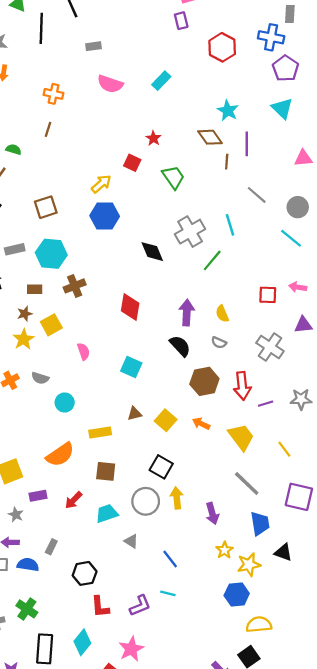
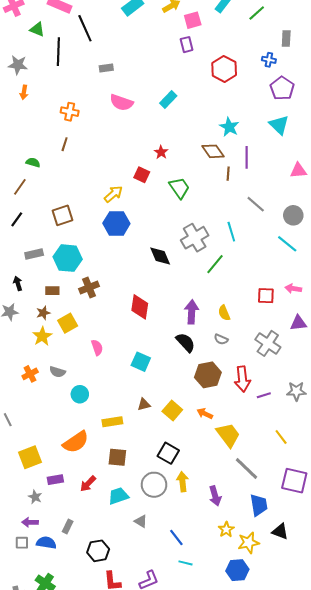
blue cross: (271, 37) -> (269, 60), size x0.6
yellow trapezoid: (241, 437) -> (228, 435), moved
cyan line: (168, 593) -> (186, 563), moved

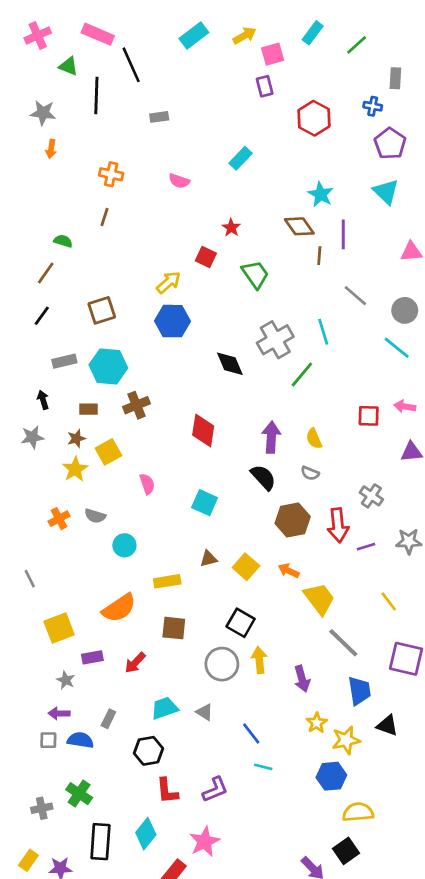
pink semicircle: (121, 103) -> (179, 181), moved, size x0.7
gray cross: (268, 343) -> (371, 496), moved, size x0.7
cyan trapezoid: (118, 496) -> (164, 708), moved

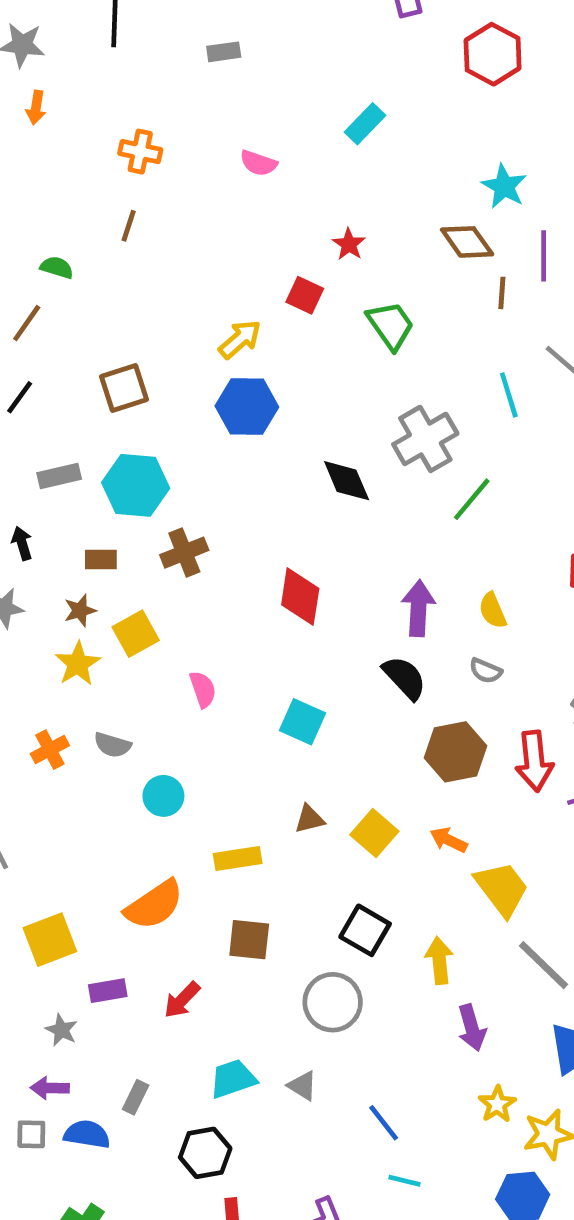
cyan line: (323, 332) -> (509, 395), moved
yellow arrow: (259, 660) -> (439, 960), moved

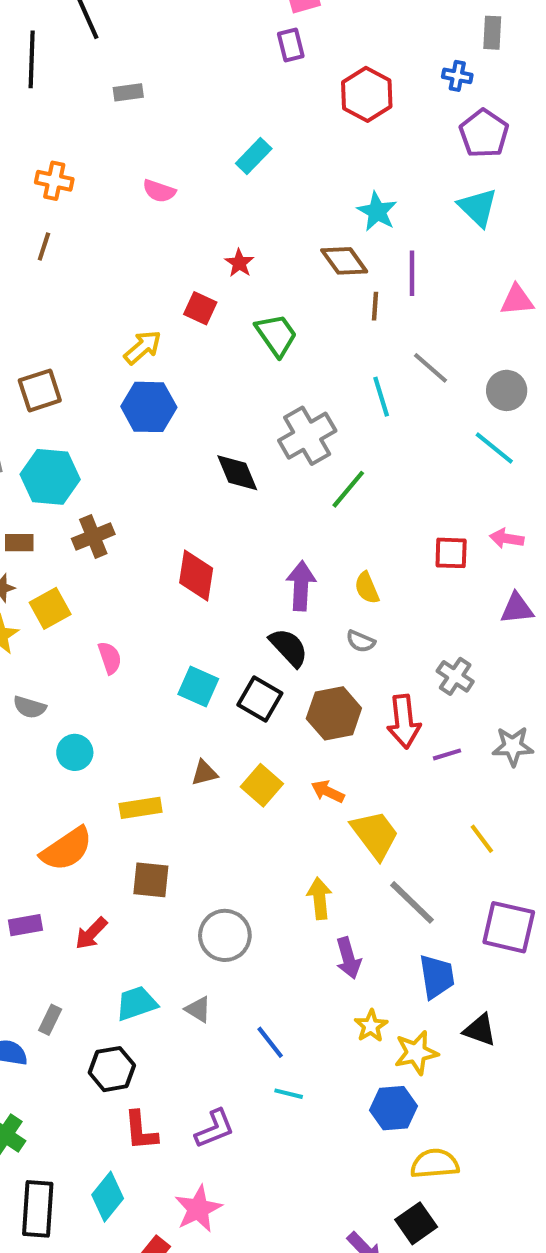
black square: (365, 930) -> (260, 699), moved

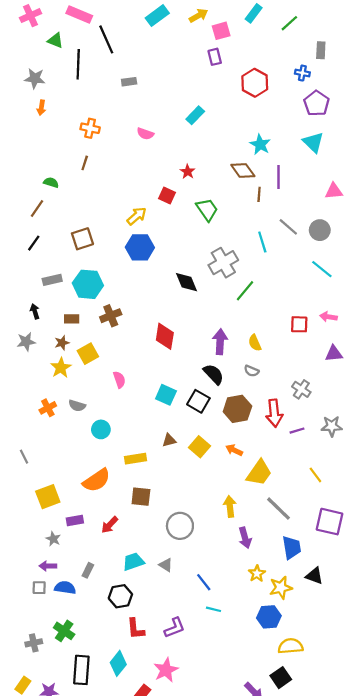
gray circle: (507, 390) -> (320, 230), moved
yellow trapezoid: (375, 835) -> (259, 473), turned 72

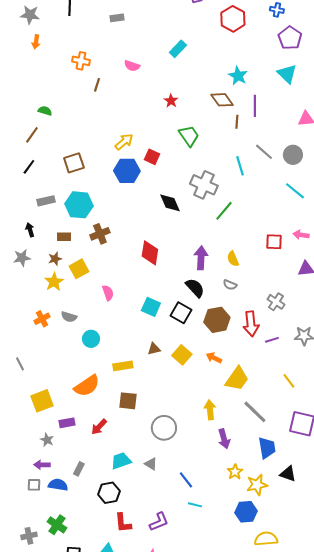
brown line: (85, 163) -> (97, 85), moved
red square: (167, 195) -> (152, 157), moved
gray cross: (223, 263) -> (204, 185), turned -36

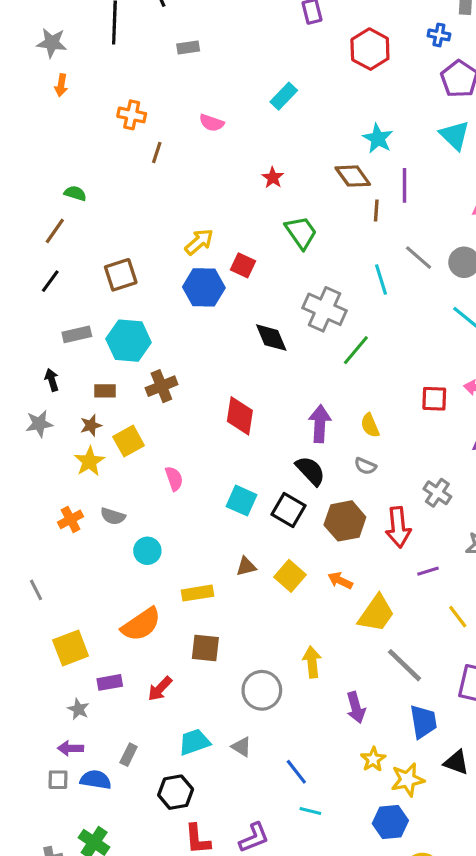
purple line: (272, 340) -> (428, 571), moved
yellow arrow: (210, 410) -> (312, 662), moved

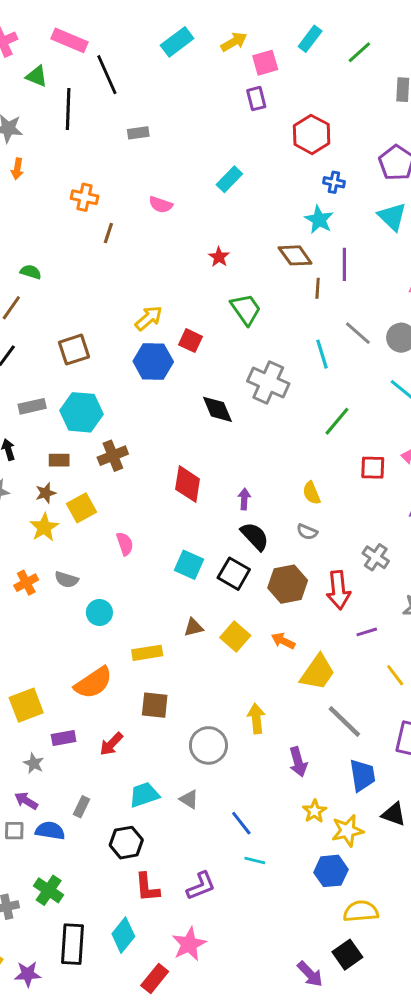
blue cross: (439, 35) -> (334, 182), moved
green line: (356, 350) -> (337, 421), moved
purple arrow: (320, 424) -> (244, 499), moved, size x0.6
purple arrow: (71, 748) -> (26, 801), turned 30

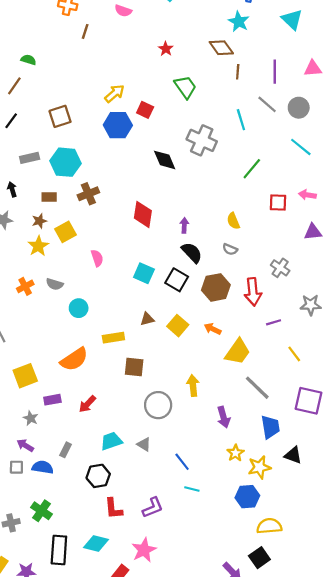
purple line: (344, 264) -> (275, 72), moved
brown square: (155, 705) -> (134, 367), moved
cyan diamond: (123, 935) -> (96, 543), turned 65

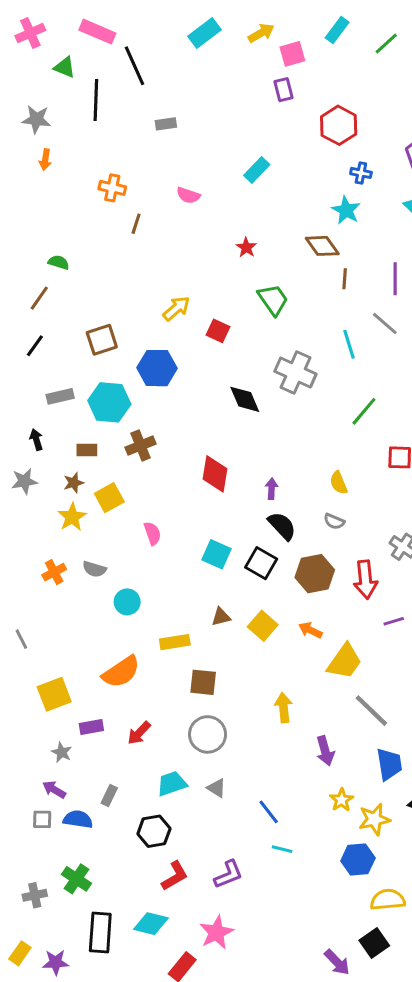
blue hexagon: (118, 125) -> (157, 368), moved
gray circle: (158, 405) -> (208, 734), moved
red L-shape: (113, 509) -> (175, 876), turned -115

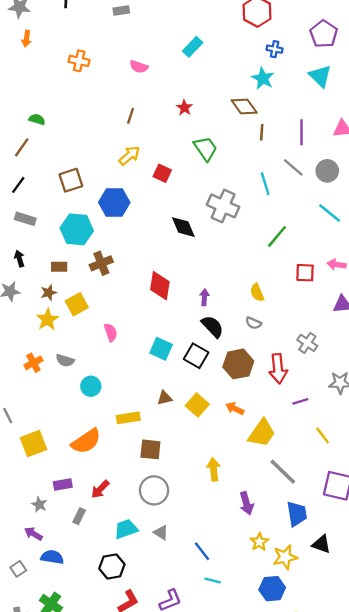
brown line: (136, 224) -> (131, 116), moved
gray rectangle: (60, 396) -> (25, 219), moved, turned 30
yellow square: (54, 694) -> (33, 444), moved
gray rectangle: (109, 795) -> (79, 516), moved
gray square: (42, 819) -> (18, 569), moved, turned -35

